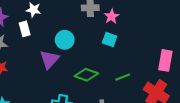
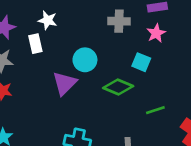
pink star: (112, 16) -> (156, 33), moved
green diamond: (86, 75) -> (118, 87), moved

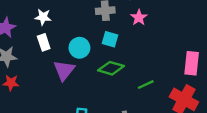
white rectangle: (35, 44) -> (44, 42), moved
cyan square: (141, 62) -> (110, 39), moved

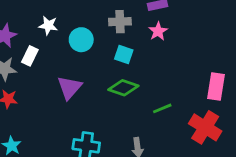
white rectangle: (44, 42) -> (30, 56), moved, turned 42
cyan circle: (79, 48) -> (81, 40), moved

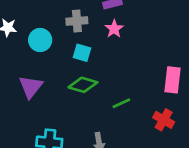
red cross: (205, 127) -> (164, 120), size x0.7

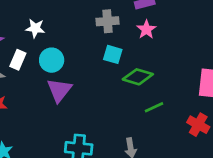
cyan circle: (40, 40) -> (52, 60), moved
green diamond: (83, 85) -> (138, 77), moved

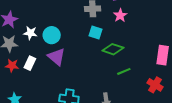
white star: (35, 28) -> (30, 33), moved
white rectangle: (18, 60) -> (30, 63), moved
purple triangle: (59, 90) -> (56, 57), turned -30

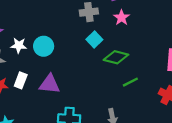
cyan square: (96, 33) -> (94, 39), turned 32
purple triangle: (56, 57) -> (50, 84), moved, turned -30

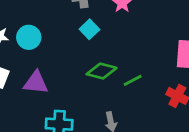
green diamond: (116, 57) -> (102, 71), moved

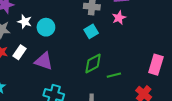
green diamond: (102, 71) -> (93, 63), turned -55

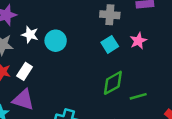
pink star: (119, 18) -> (138, 41), moved
purple triangle: (44, 61) -> (23, 100), moved

